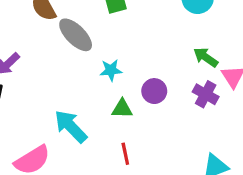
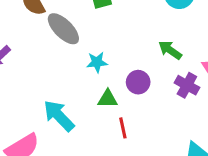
green arrow: (206, 57) -> (170, 50), moved
red line: (125, 154) -> (123, 128), moved

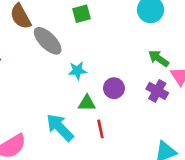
green arrow: (170, 50) -> (159, 58), moved
cyan arrow: (59, 116) -> (60, 127), moved

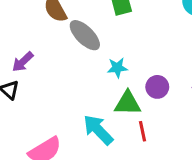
green triangle: (87, 103) -> (128, 103), size x1.4

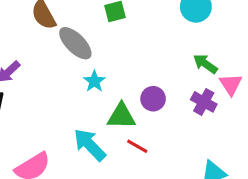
cyan star: (117, 68) -> (94, 81), moved, turned -30
red line: (142, 131) -> (137, 146), turned -48

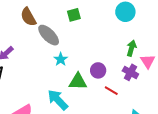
green arrow: (205, 64) -> (131, 48), turned 70
red line: (137, 146) -> (111, 91), moved

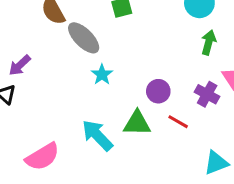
green arrow: (131, 48) -> (209, 42), moved
green triangle: (78, 82) -> (137, 123), moved

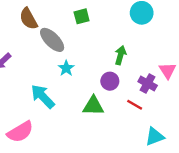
green arrow: (209, 42) -> (120, 55), moved
red line: (178, 122) -> (135, 105), moved
cyan arrow: (97, 135) -> (43, 96), moved

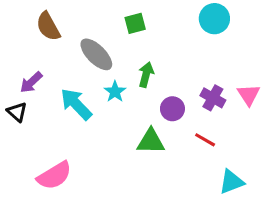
brown semicircle: (29, 19) -> (48, 26), moved
green arrow: (120, 55) -> (146, 75), moved
purple cross: (148, 84) -> (213, 98), moved
cyan arrow: (43, 96) -> (76, 104), moved

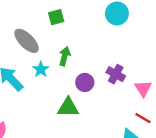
pink triangle: (249, 95) -> (143, 88), moved
red line: (205, 140) -> (143, 118), moved

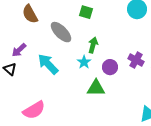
green square: (56, 17) -> (86, 12), turned 32
cyan star: (41, 69) -> (84, 62), moved

